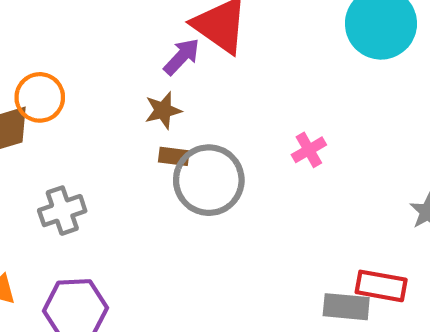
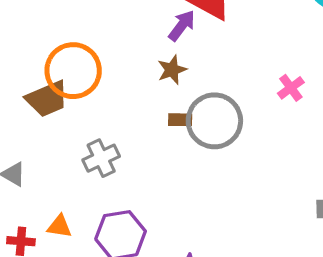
orange circle: (40, 97) -> (73, 71), size x1.4
brown rectangle: (174, 156) -> (180, 120), moved

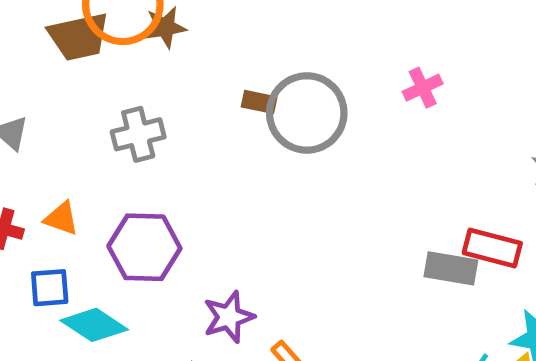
brown star: (172, 70) -> (165, 27), moved

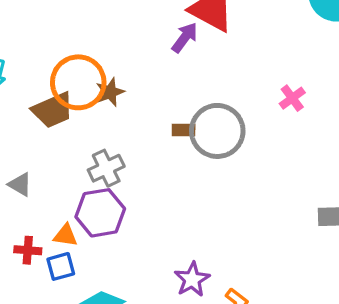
purple hexagon: (144, 247) -> (100, 213), moved
blue square: (50, 288) -> (61, 266), moved

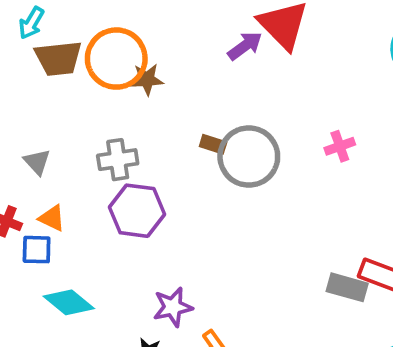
brown trapezoid: (53, 110) -> (58, 58), moved
gray triangle: (20, 184) -> (37, 162), moved
purple hexagon: (100, 213) -> (137, 211), moved

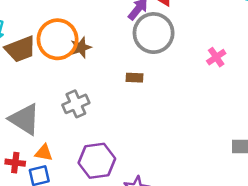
gray circle: (249, 157) -> (154, 33), moved
gray triangle: (37, 162) -> (25, 119), size x1.8
purple hexagon: (137, 211) -> (97, 161), moved

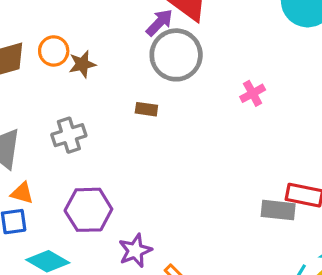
orange circle: (58, 39) -> (54, 51), size x0.6

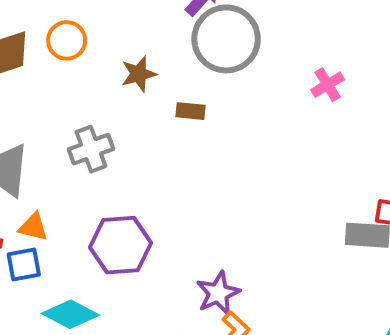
brown star: (82, 64) -> (139, 74), moved
purple star: (135, 251) -> (218, 293), moved

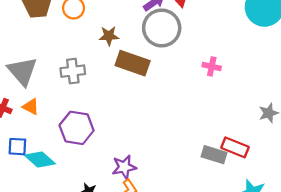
pink cross: (328, 85) -> (212, 66), turned 30
brown rectangle: (190, 111) -> (133, 63), size x2.0
blue square: (24, 264) -> (17, 147), moved

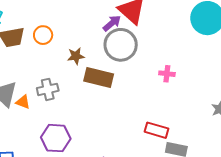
orange triangle: (31, 107) -> (23, 102), moved
red rectangle: (235, 147) -> (156, 130), moved

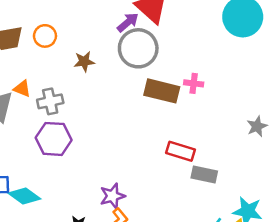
brown rectangle: (99, 78) -> (162, 91), moved
orange triangle: (23, 102) -> (22, 89), moved
purple hexagon: (56, 138) -> (54, 139), moved

